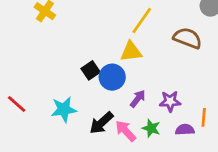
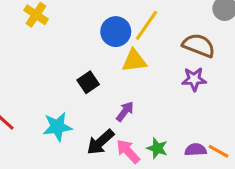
blue circle: (112, 77) -> (116, 32), moved
purple arrow: (138, 99) -> (125, 111), moved
purple star: (170, 101) -> (194, 79), moved
orange line: (204, 117) -> (219, 151), moved, turned -66

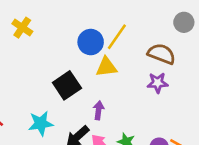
black square: (88, 82) -> (67, 85), size x1.5
purple arrow: (125, 111) -> (99, 110), turned -30

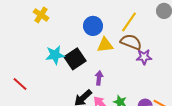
yellow line: (117, 37) -> (129, 22), moved
brown semicircle: (162, 54) -> (131, 42), moved
cyan star: (41, 123) -> (55, 55), moved

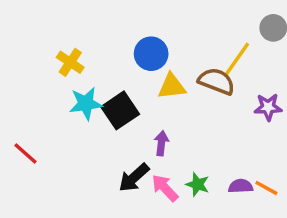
yellow cross: (41, 15) -> (70, 62), moved
yellow line: (129, 22) -> (237, 59), moved
purple star: (144, 57) -> (268, 107), moved

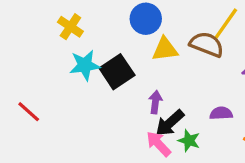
black arrow: (134, 178) -> (170, 123), moved
purple semicircle: (241, 186) -> (221, 113), moved

